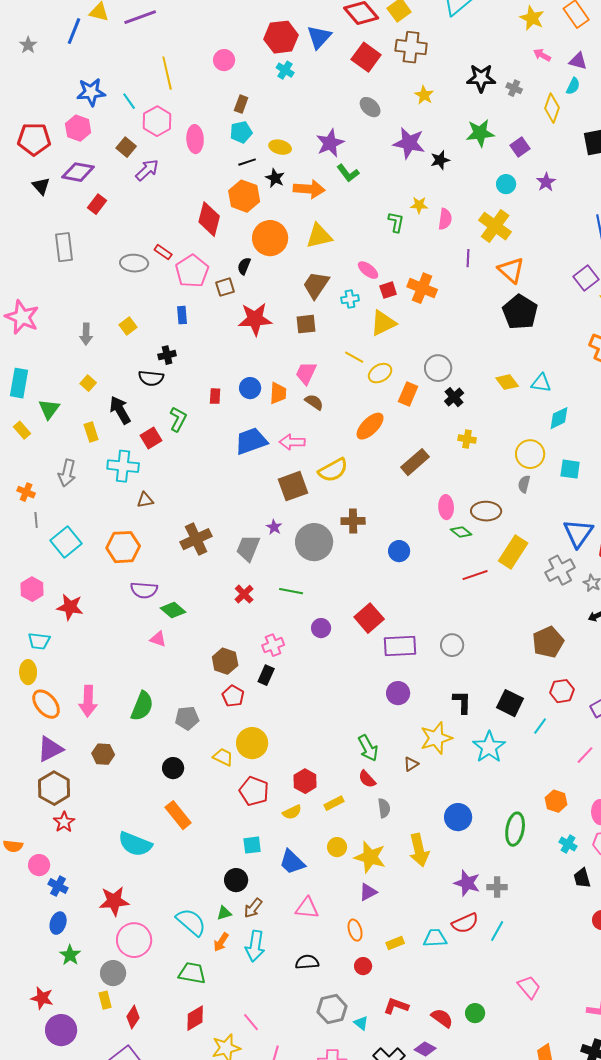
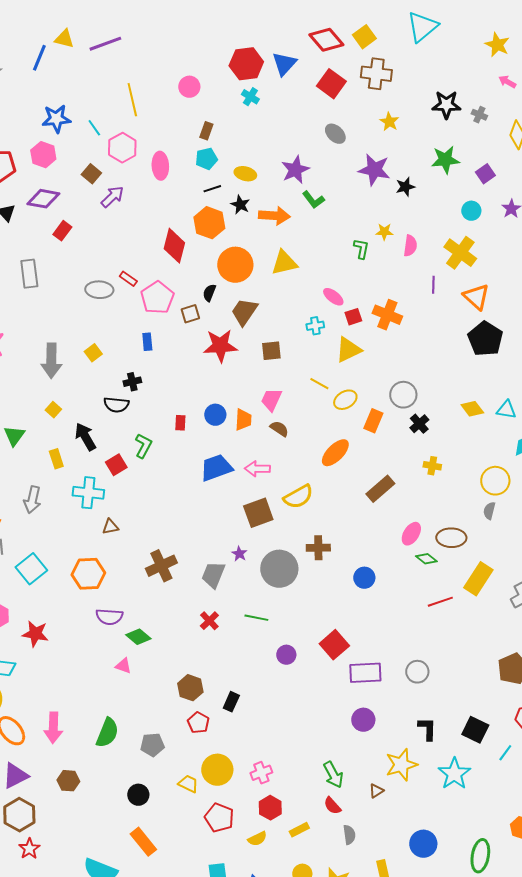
brown trapezoid: (316, 285) -> (244, 312), moved
gray arrow: (86, 334) -> (51, 361), size x1.6
pink ellipse: (446, 507) -> (411, 534), turned 35
pink cross: (273, 645) -> (261, 773), moved

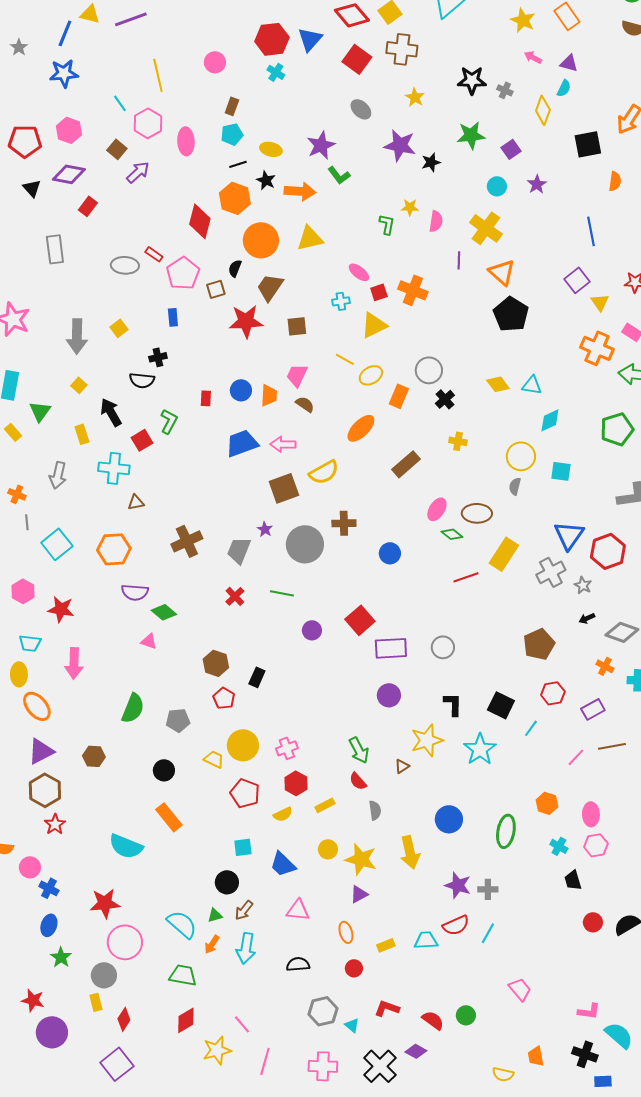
blue star: (56, 119) -> (64, 73), moved
pink arrow: (53, 728) -> (74, 663), moved

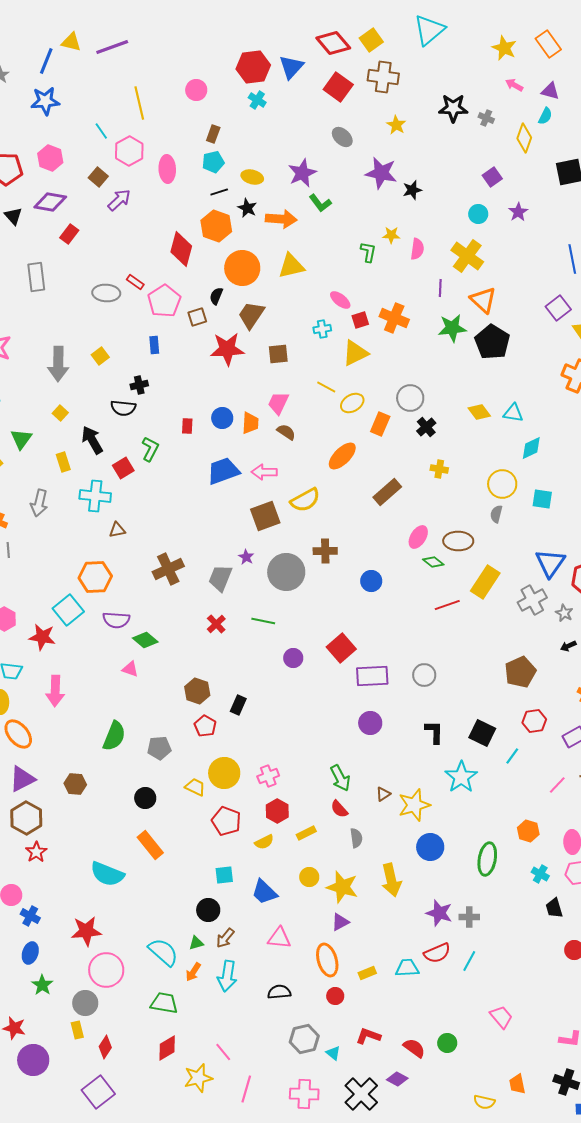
green star: (471, 135) -> (452, 328), moved
cyan square: (57, 544) -> (68, 610), moved
yellow star: (427, 740) -> (414, 805), moved
orange ellipse: (346, 932) -> (327, 960), size x1.5

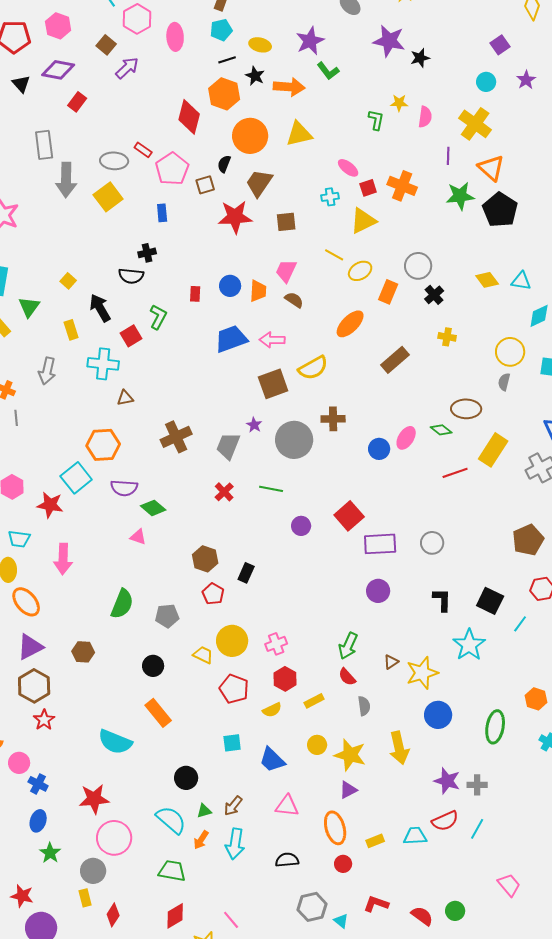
yellow square: (100, 356) -> (108, 197), moved, size x1.6
gray arrow: (58, 364) -> (66, 180), moved
pink ellipse: (418, 537) -> (406, 438), moved
green arrow: (340, 778) -> (348, 646), turned 52
black circle: (208, 910) -> (186, 778), moved

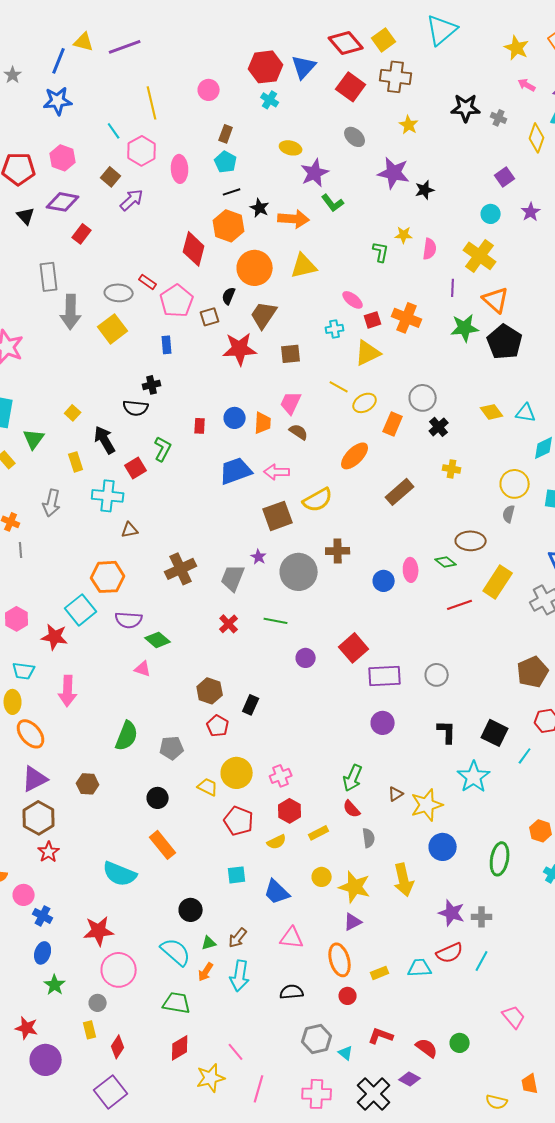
cyan pentagon: (221, 30) -> (226, 162), turned -30
yellow ellipse: (260, 45) -> (291, 148), moved
pink ellipse: (406, 438) -> (411, 570), turned -35
gray circle: (93, 871) -> (98, 1003), size x0.7

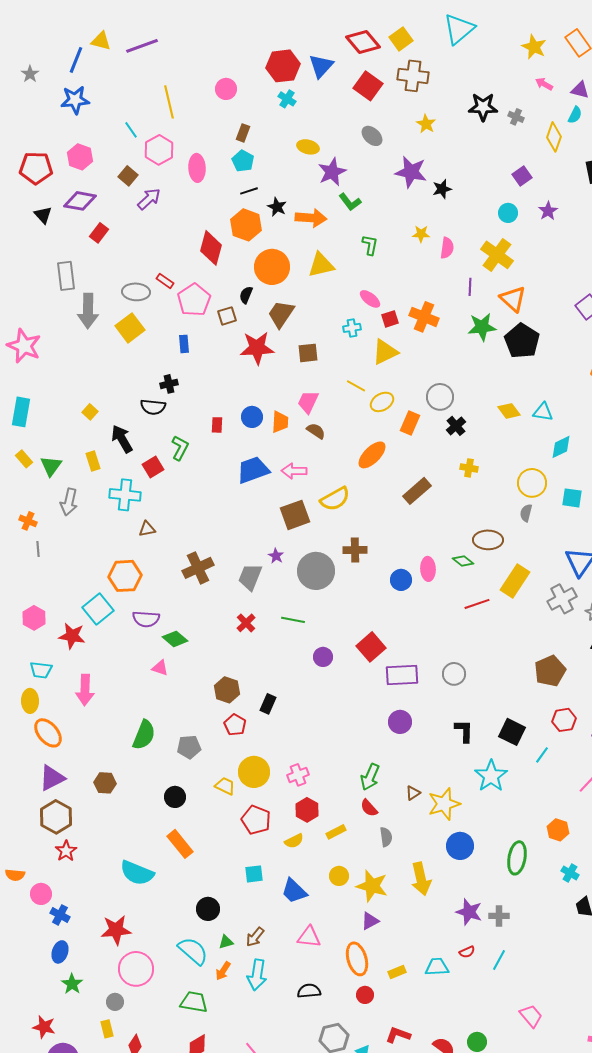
green L-shape: (381, 252) -> (370, 245), moved
green triangle: (34, 439) -> (51, 466), moved
red semicircle: (450, 953) -> (467, 952), size x0.6

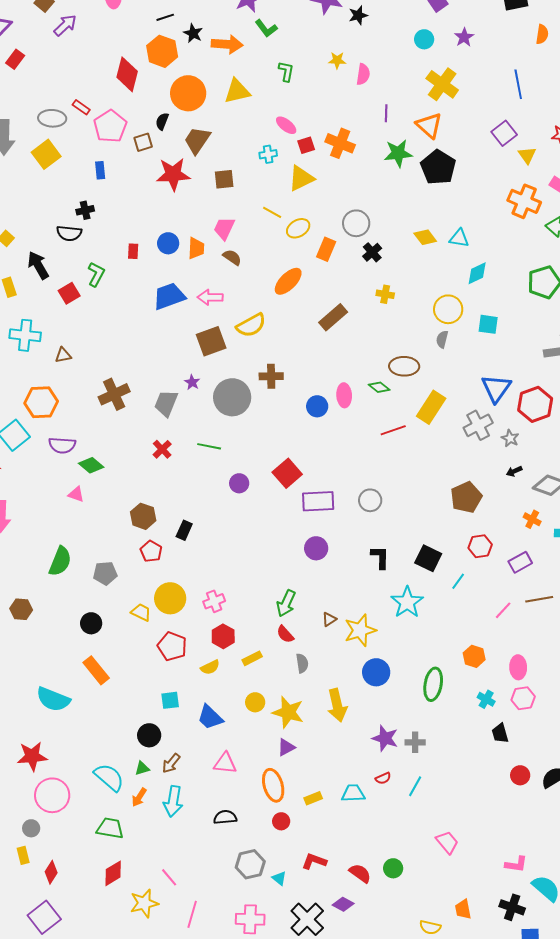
yellow cross: (497, 255) -> (442, 84), moved
cyan cross: (125, 495) -> (25, 335), moved
black circle: (208, 909) -> (149, 735), moved

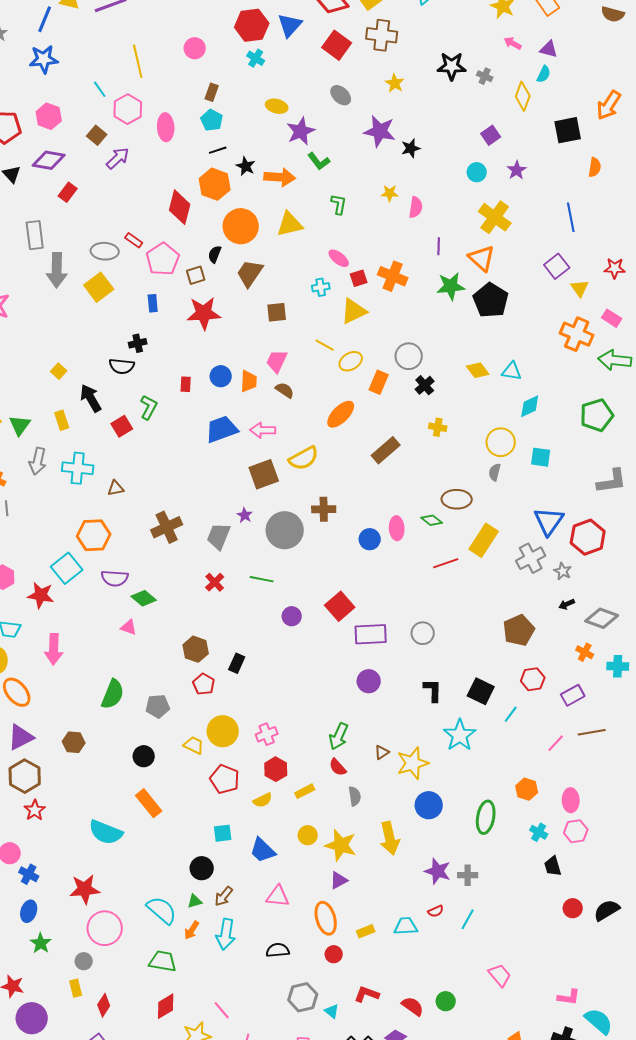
red star: (173, 174) -> (204, 313), moved

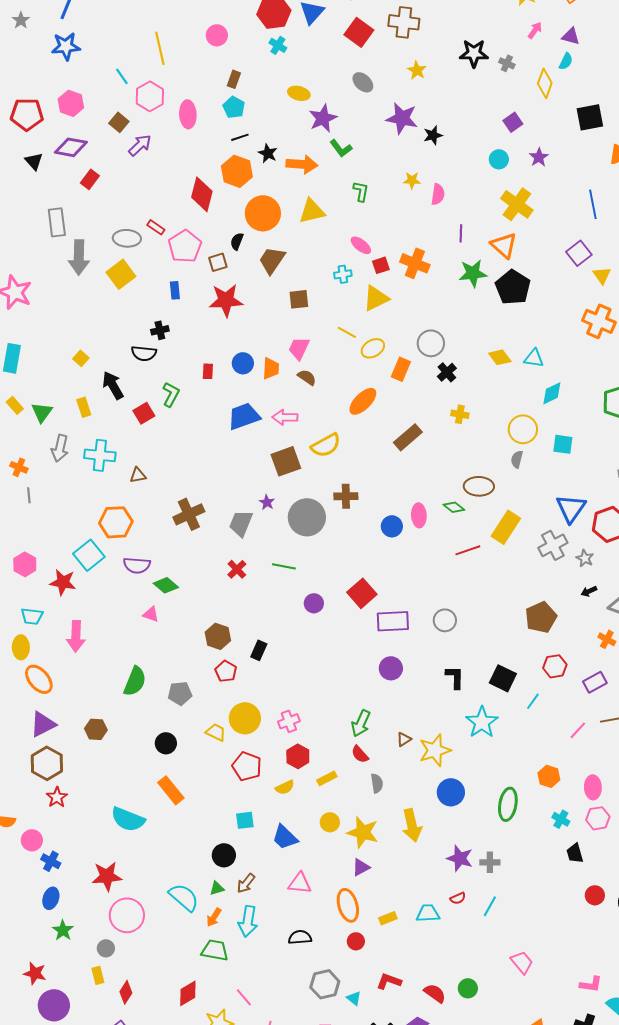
pink arrow: (513, 43) -> (535, 30), turned 96
green trapezoid: (163, 961) -> (215, 950), moved

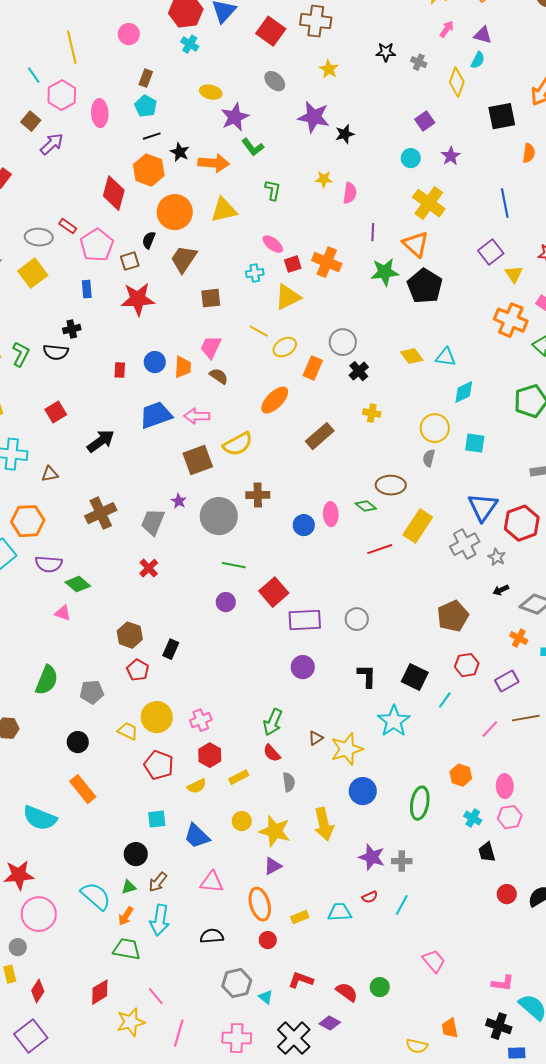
black star: (474, 53) -> (386, 52), size x0.7
black arrow: (113, 385) -> (101, 441), moved, turned 84
green L-shape: (171, 394) -> (21, 354), moved
green line: (284, 566) -> (234, 565), moved

